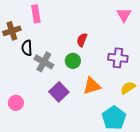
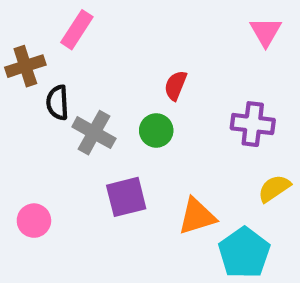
pink rectangle: (36, 14) -> (77, 30), turned 42
orange triangle: (92, 86) -> (197, 216), moved
purple square: (59, 92) -> (126, 197), turned 30

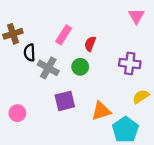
pink rectangle: (77, 30) -> (64, 35), moved

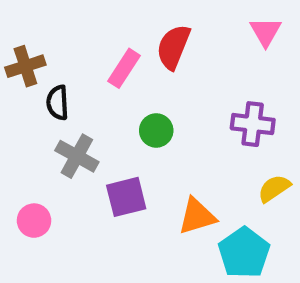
red semicircle: (90, 44) -> (173, 47), moved, size x1.5
gray cross: (48, 68) -> (77, 156), moved

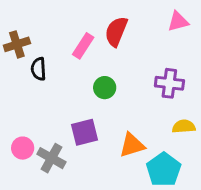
pink triangle: (266, 32) -> (178, 21), turned 45
gray cross: (77, 156) -> (51, 158), moved
yellow semicircle: (274, 188) -> (184, 126), turned 30

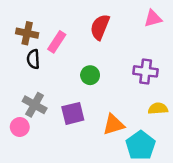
brown cross: (17, 44) -> (27, 33), moved, turned 30
pink rectangle: (83, 46) -> (57, 42), moved
gray cross: (51, 158) -> (35, 105), moved

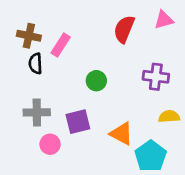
red semicircle: (100, 27) -> (124, 29), moved
gray cross: (35, 105) -> (37, 112), turned -30
orange triangle: (114, 125) -> (121, 134), turned 45
pink circle: (20, 127) -> (50, 144), moved

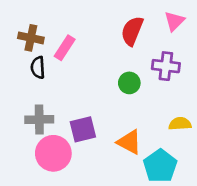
pink triangle: (164, 20) -> (174, 21), turned -30
purple cross: (156, 77) -> (166, 66), moved
green circle: (96, 81) -> (129, 83), moved
pink circle: (50, 144) -> (53, 153), size x1.6

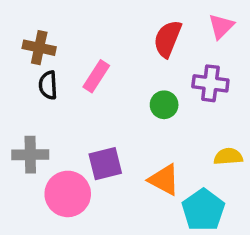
pink rectangle: (65, 48) -> (96, 76), moved
gray cross: (39, 120) -> (30, 155), moved

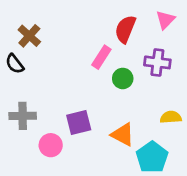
brown cross: (39, 48) -> (29, 36), turned 30
pink rectangle: (96, 76) -> (101, 57), moved
black semicircle: (48, 85) -> (15, 64), moved, turned -35
pink circle: (68, 194) -> (51, 145), size x0.7

